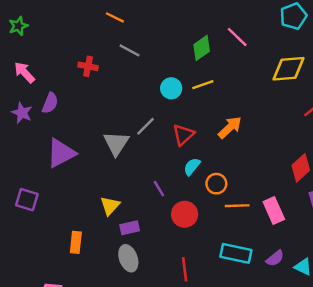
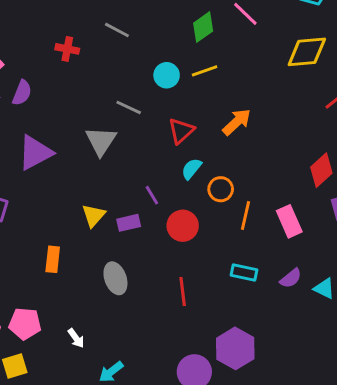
gray line: (145, 126) -> (129, 107), moved, turned 70
orange line: (237, 206) -> (245, 215), turned -75
purple rectangle: (130, 228) -> (129, 223), moved
cyan rectangle: (236, 253) -> (244, 272), size x0.7

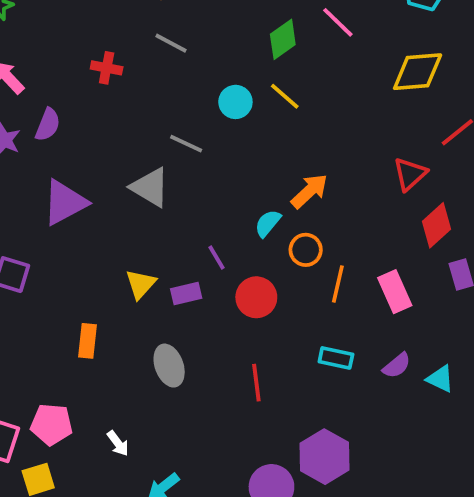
yellow line: (205, 71) -> (285, 96), turned 60
orange arrow: (237, 122) -> (309, 191), moved
red triangle: (181, 131) -> (410, 174), moved
gray triangle: (101, 141) -> (150, 187), turned -32

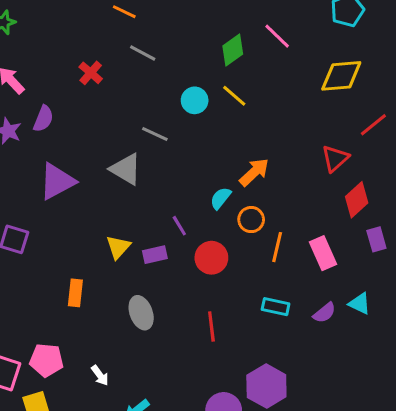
red cross: (107, 68) -> (91, 73), turned 30
cyan triangle: (440, 379) -> (360, 304), moved

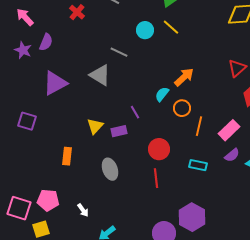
pink rectangle: (323, 253) -> (229, 130), turned 70
red circle: (211, 258) -> (159, 149), moved
purple semicircle: (324, 313) -> (232, 155), moved

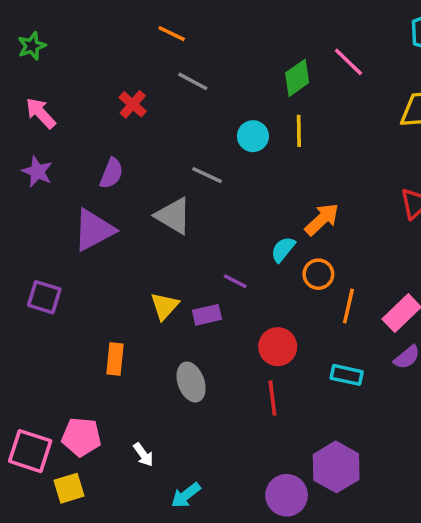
yellow line: (171, 27) -> (299, 131), turned 48
purple semicircle: (46, 42) -> (111, 173), moved
purple line: (135, 112) -> (235, 281), turned -32

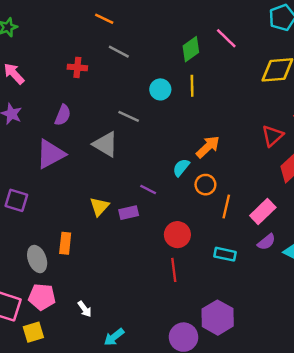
red cross: (133, 104) -> (77, 67), turned -36
gray ellipse: (191, 382) -> (37, 259), moved

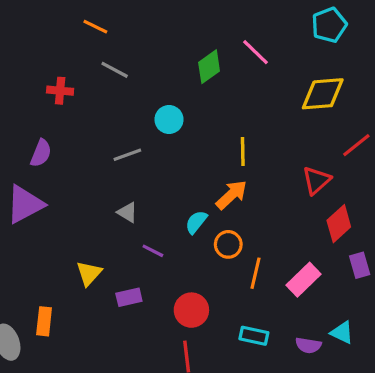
yellow line: (192, 86) -> (243, 152), moved
gray line: (129, 116) -> (127, 155), turned -45
gray triangle: (105, 144) -> (127, 212), moved, size x0.6
purple rectangle: (129, 213) -> (129, 297), moved
purple semicircle: (266, 242) -> (308, 345), moved, turned 48

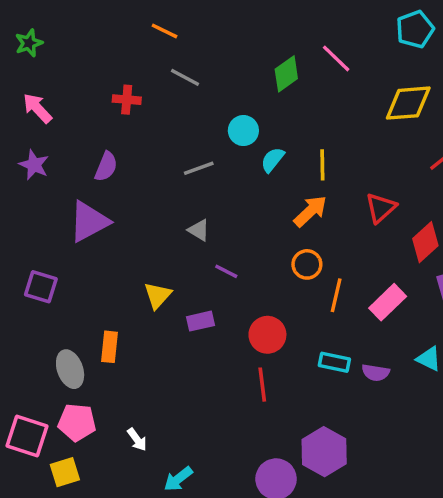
red triangle: (316, 180) -> (381, 208), moved
cyan semicircle: (196, 222) -> (273, 160), moved
purple semicircle: (308, 345) -> (376, 373), moved

